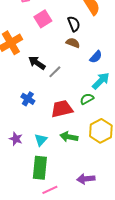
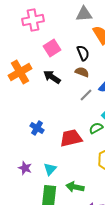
black arrow: (37, 63) -> (52, 77), moved
gray line: (55, 72) -> (86, 95), moved
green arrow: (69, 137) -> (75, 187), moved

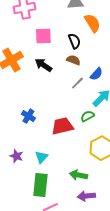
pink square: (52, 48) -> (43, 36), turned 30
green arrow: (75, 187) -> (78, 175), moved

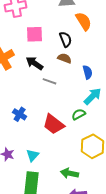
blue semicircle: (96, 74) -> (88, 72), turned -56
gray line: (77, 83) -> (50, 81), moved, turned 64
red trapezoid: (62, 126) -> (54, 124), turned -130

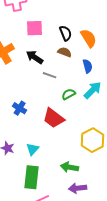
orange semicircle: (84, 21) -> (89, 38), moved
green semicircle: (79, 114) -> (69, 94), moved

